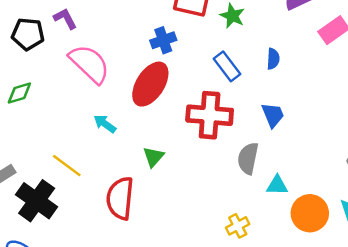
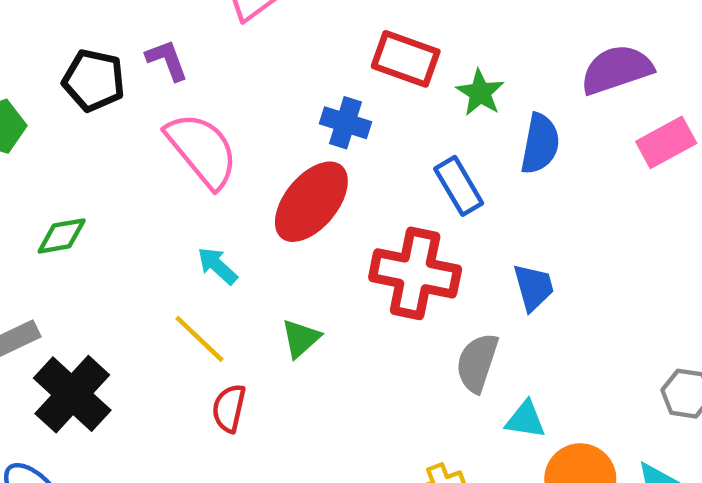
blue cross: (163, 40) -> (345, 123), turned 30
blue semicircle: (273, 59) -> (540, 144), moved, size x1.5
green diamond: (19, 93) -> (62, 236), moved
yellow line: (67, 166) -> (199, 339), moved
red semicircle: (120, 198) -> (229, 408), size x0.6

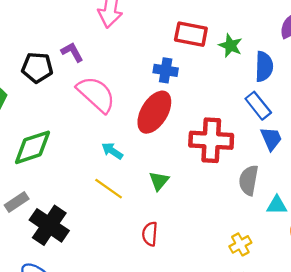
blue rectangle: (459, 186) -> (258, 106), moved
green diamond: (62, 236) -> (32, 147), size x1.6
red semicircle: (229, 408) -> (150, 234), moved

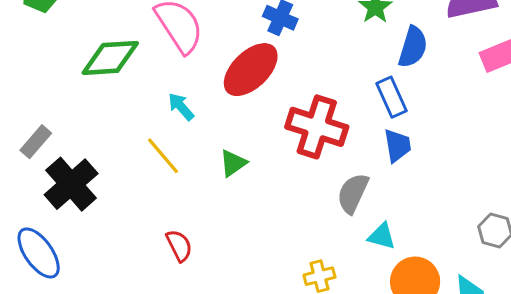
green diamond: (32, 147) -> (110, 58), moved
gray rectangle: (17, 202) -> (36, 142), turned -30
red semicircle: (150, 234) -> (179, 246), moved, turned 135

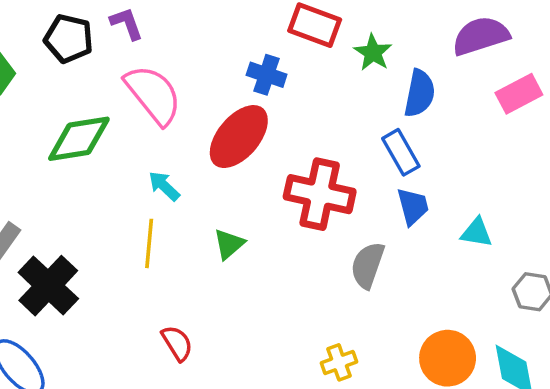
yellow line: (163, 156) -> (149, 243), turned 51
cyan triangle: (382, 236) -> (477, 233), moved

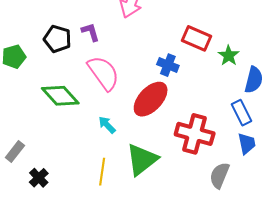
green diamond: (79, 139) -> (60, 96), turned 54
yellow line: (149, 243) -> (102, 172), moved
green triangle: (229, 244) -> (142, 159), size x1.8
black cross: (48, 286) -> (39, 178), size x0.6

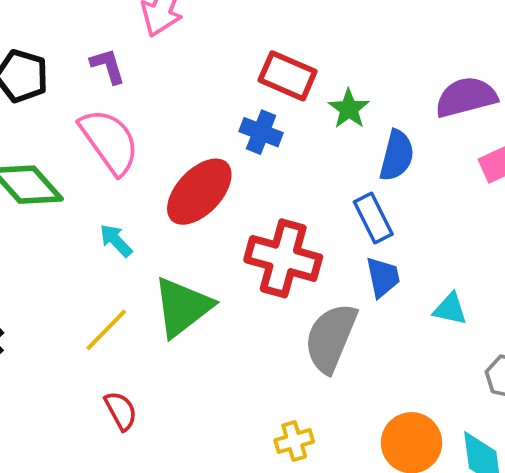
purple L-shape: (90, 32) -> (108, 66), moved
blue cross: (168, 65) -> (261, 132), moved
yellow line: (102, 172) -> (106, 330), turned 36
gray semicircle: (220, 175) -> (331, 338), size x1.4

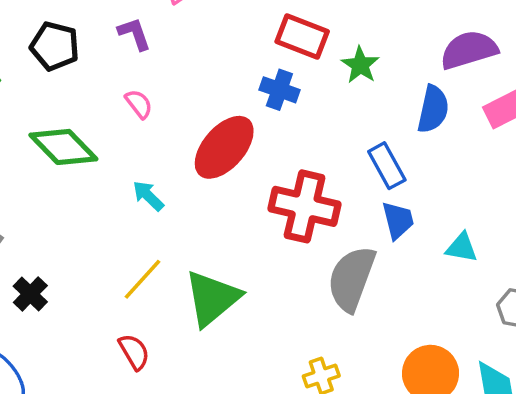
pink semicircle: (109, 141) -> (139, 104), size x0.5
blue semicircle: (397, 156) -> (433, 109), moved
green triangle: (182, 307) -> (212, 298), moved
red semicircle: (121, 411) -> (134, 352), moved

